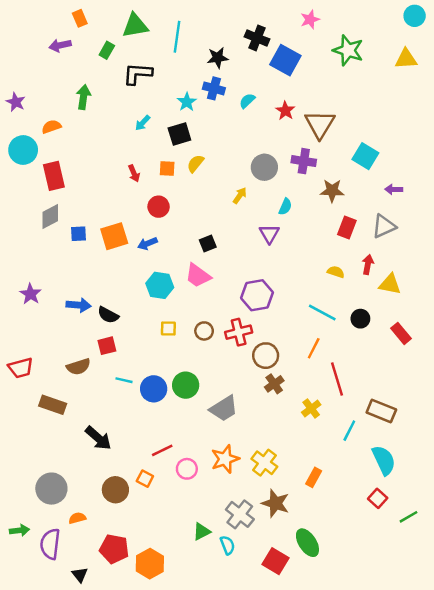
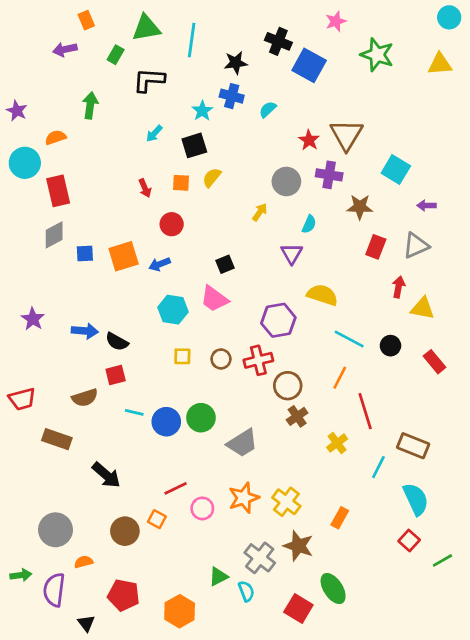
red star: (285, 111) -> (309, 140), moved
yellow semicircle: (336, 272) -> (322, 295), moved, size x1.6
orange hexagon: (150, 564) -> (180, 611), moved

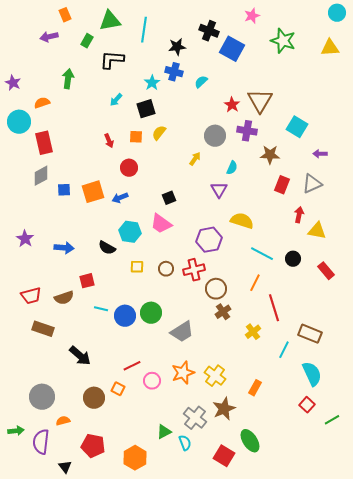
black semicircle: (117, 342) -> (107, 248), moved
red trapezoid: (22, 399) -> (31, 296), moved
brown star: (298, 546) -> (224, 409), turned 30

